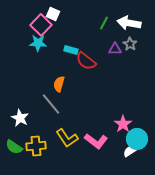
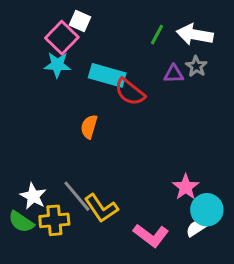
cyan rectangle: (71, 50) -> (107, 75), size x1.6
gray line: (51, 104) -> (77, 196), moved
white star: (20, 118) -> (33, 196), moved
pink L-shape: (96, 141) -> (151, 235), moved

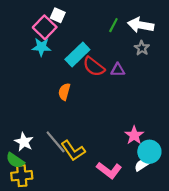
purple triangle: (174, 74) -> (118, 70), moved
cyan rectangle: (107, 75) -> (77, 55), turned -60
yellow cross: (54, 220) -> (22, 176), moved

